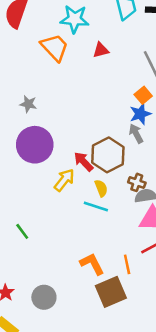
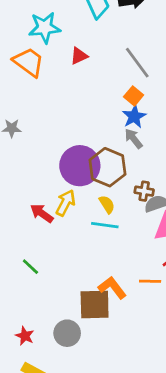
purple circle: (35, 145) -> (80, 166), moved
red arrow: (83, 162) -> (42, 213), moved
orange line: (127, 264) -> (150, 281), turned -66
brown square: (111, 292) -> (95, 304), moved, turned 32

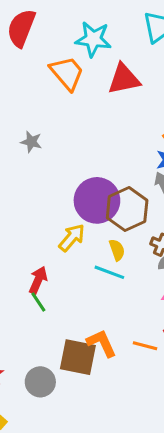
red triangle: (79, 56) -> (124, 79), size x1.6
red arrow: (42, 213) -> (38, 280), moved, turned 65
green line: (30, 267) -> (38, 302), moved

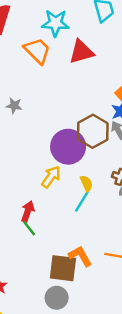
brown hexagon: (127, 209) -> (93, 131), moved
cyan line: (109, 272) -> (82, 201), turned -75
gray circle: (40, 382) -> (57, 298), moved

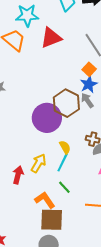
yellow arrow: (51, 177) -> (39, 163), moved
green line: (29, 228) -> (64, 187), moved
orange L-shape: (80, 256) -> (45, 200), moved

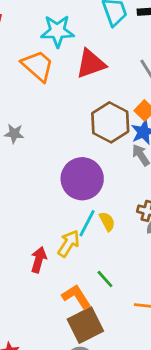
brown hexagon: (66, 103) -> (110, 122), moved
cyan line: (63, 162) -> (87, 223), moved
brown square: (52, 220) -> (85, 325), turned -30

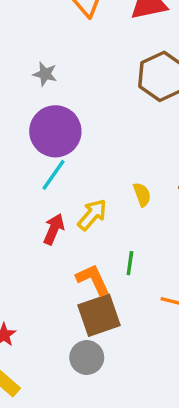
purple circle: (82, 179) -> (55, 131), moved
cyan line: (87, 223) -> (53, 175), moved
green line: (105, 279) -> (130, 263), turned 42

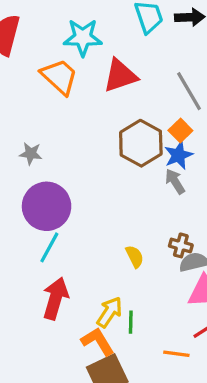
yellow arrow: (92, 215) -> (109, 312), moved
red arrow: (54, 229) -> (55, 298), size x1.4

